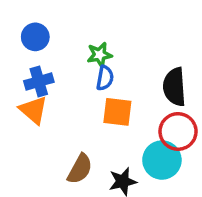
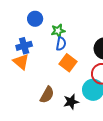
blue circle: (35, 37) -> (35, 19), moved
orange square: (117, 112) -> (68, 63), turned 30

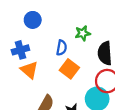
green star: (58, 31) -> (83, 33), moved
orange triangle: (21, 62) -> (29, 70), moved

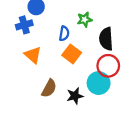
blue cross: (20, 50) -> (24, 25), moved

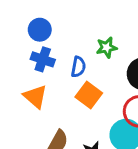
blue cross: (24, 25) -> (43, 59), moved, turned 35

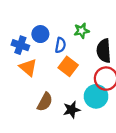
blue circle: (40, 30) -> (40, 34), moved
blue cross: (43, 59) -> (20, 45), moved

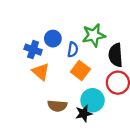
green star: (82, 31) -> (94, 35), size x1.5
cyan circle: (96, 96) -> (93, 100), moved
brown semicircle: (45, 102) -> (57, 106), turned 66

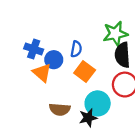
green star: (94, 35) -> (115, 34), moved
blue circle: (53, 39) -> (54, 60), moved

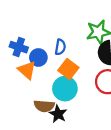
cyan circle: (98, 103) -> (65, 89), moved
black star: (88, 118) -> (58, 114), moved, turned -30

